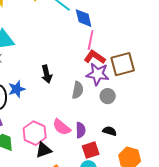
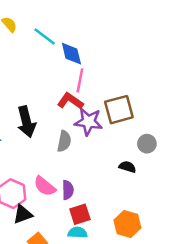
red L-shape: (95, 57) -> (70, 101), moved
black arrow: (47, 74) -> (26, 122), size x1.4
gray circle: (108, 96) -> (147, 144), moved
black semicircle: (110, 131) -> (127, 167), moved

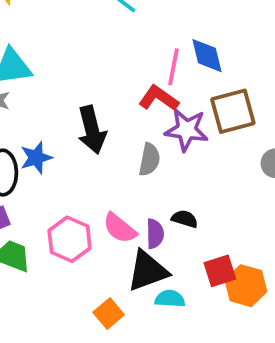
blue diamond: (71, 54) -> (207, 56), moved
black semicircle: (127, 167) -> (185, 219), moved
black triangle: (23, 214) -> (148, 271), moved, size x1.4
red square: (80, 214) -> (220, 271), moved

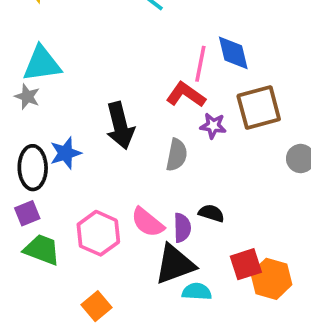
purple star: (186, 130) -> (213, 126), size x0.6
orange square: (109, 314) -> (96, 306), moved

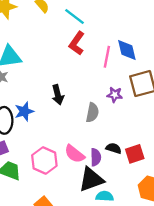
red L-shape: (186, 95) -> (77, 43), moved, turned -90
black arrow: (120, 126) -> (58, 95), size x0.7
red square: (246, 264) -> (135, 154), moved

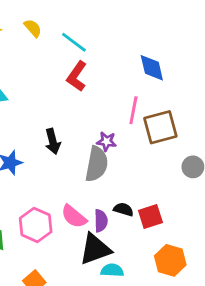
blue diamond: (127, 50) -> (152, 68), moved
pink line: (107, 57) -> (133, 110), moved
purple star: (115, 95) -> (107, 141), moved
gray semicircle: (92, 113) -> (97, 164), size x1.4

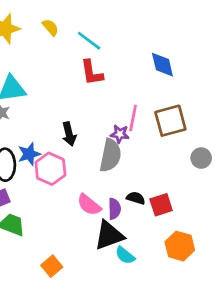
red L-shape: (77, 76) -> (92, 73), turned -44
pink line: (133, 110) -> (133, 118), moved
pink hexagon: (36, 225) -> (50, 169), moved
cyan semicircle: (112, 270) -> (125, 255), turned -145

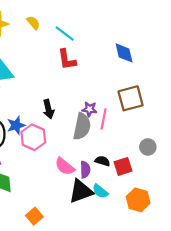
pink line: (133, 118) -> (104, 119), moved
gray circle: (201, 158) -> (148, 147), moved
cyan semicircle: (125, 255) -> (100, 191), moved

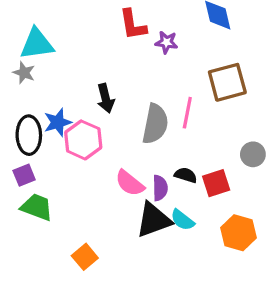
purple star: (89, 109) -> (166, 42), moved

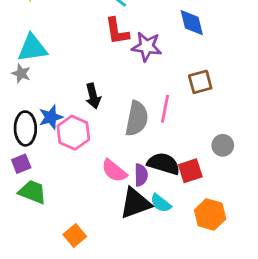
purple star: (166, 42) -> (147, 47), size x1.5
brown square: (227, 82) -> (200, 82), size x0.7
black semicircle: (186, 175) -> (164, 164), size x1.6

